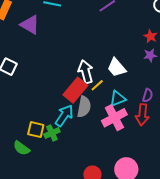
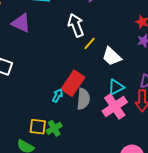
white arrow: (86, 72) -> (76, 25), moved
yellow line: (97, 85) -> (90, 43), moved
cyan arrow: (64, 116) -> (58, 96), moved, size x0.6

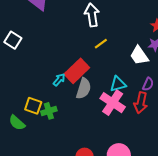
yellow line: (90, 43) -> (101, 44), moved
white trapezoid: (112, 57) -> (139, 55), moved
pink cross: (115, 107) -> (113, 103), turned -35

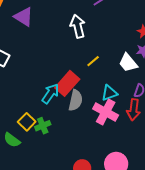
yellow line: (101, 44) -> (93, 61), moved
cyan arrow: (59, 80) -> (50, 94), size x1.5
yellow square: (33, 106) -> (27, 122), turned 30

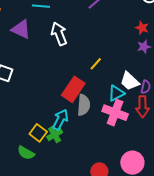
white arrow: (78, 26) -> (59, 34), moved
white trapezoid: (128, 63) -> (130, 81), moved
cyan arrow: (50, 94) -> (60, 120), moved

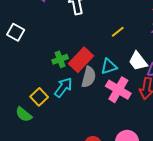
yellow line: (96, 64) -> (118, 32), moved
cyan triangle: (116, 93) -> (109, 66), moved
green cross: (55, 135) -> (60, 59), moved

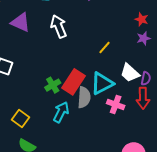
cyan triangle: (109, 66) -> (102, 83), size x1.4
pink cross: (118, 90) -> (116, 105), size x0.7
yellow square: (39, 97) -> (21, 119), moved

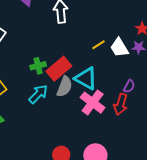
white trapezoid: (130, 73) -> (119, 48), moved
cyan triangle: (102, 83) -> (86, 78), turned 40
pink cross: (116, 105) -> (93, 103), size x1.4

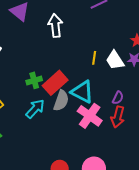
yellow line: (98, 45) -> (94, 58), turned -48
purple semicircle: (129, 86) -> (118, 98), moved

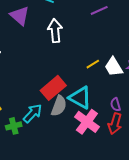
yellow line: (94, 58) -> (93, 64), turned 48
green cross: (34, 80) -> (14, 126), moved
purple semicircle: (118, 98) -> (116, 105), turned 136

